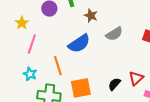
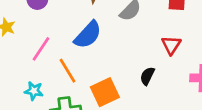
pink line: (32, 44) -> (41, 49), moved, turned 30
red triangle: (136, 78) -> (171, 45), moved

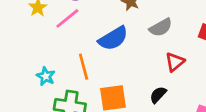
red triangle: (171, 45) -> (175, 62), moved
pink line: (41, 49) -> (67, 18), moved

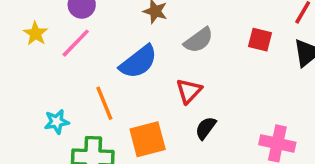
red triangle: (175, 62) -> (189, 91), moved
cyan star: (46, 76) -> (57, 122), turned -30

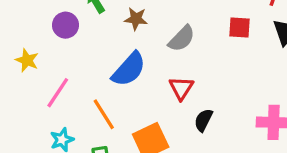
pink line: (76, 43) -> (58, 93), moved

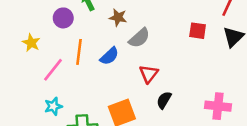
gray semicircle: (182, 39) -> (139, 38), moved
blue semicircle: (129, 69) -> (109, 56), size x0.7
orange line: (104, 114) -> (79, 52), moved, turned 35

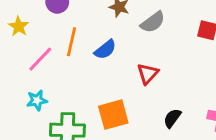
gray semicircle: (139, 38) -> (153, 22), moved
black semicircle: (164, 100) -> (172, 118), moved

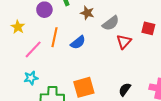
red triangle: (148, 74) -> (124, 42), moved

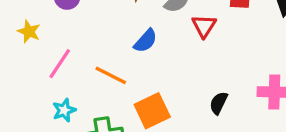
orange line: (55, 37) -> (111, 75), moved, turned -66
blue semicircle: (78, 42) -> (146, 41), moved

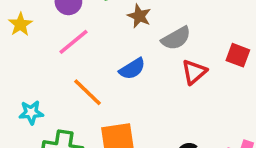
pink line: (60, 64) -> (73, 42), moved

